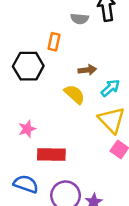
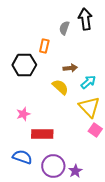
gray semicircle: (80, 19) -> (64, 28), turned 104

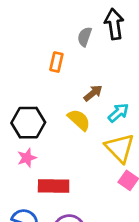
black hexagon: (24, 65) -> (28, 123), moved
brown arrow: (70, 68) -> (93, 93), turned -32

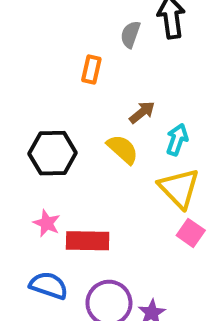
cyan arrow: (118, 113) -> (177, 140), turned -30
pink star: (27, 158) -> (47, 223), moved, turned -30

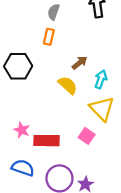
gray semicircle: (130, 34) -> (54, 12), moved
black hexagon: (53, 153) -> (18, 66), moved
pink square: (191, 233) -> (87, 136), moved

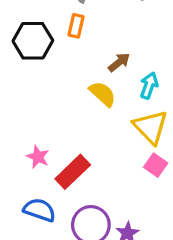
black hexagon: (18, 66) -> (33, 41), moved
pink square: (87, 136) -> (156, 165), moved
red rectangle: (46, 141) -> (73, 172), turned -45

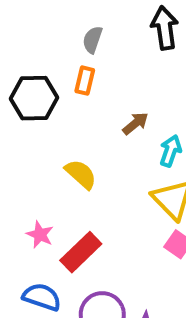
yellow semicircle: (103, 94) -> (81, 174), moved

